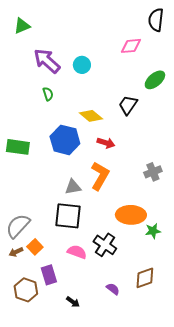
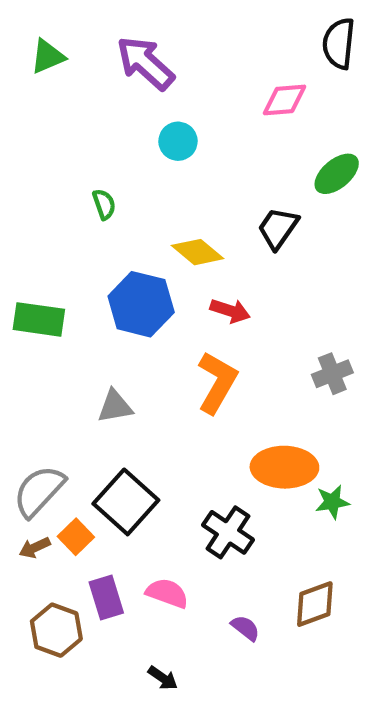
purple arrow: (47, 61) -> (145, 63), moved
gray triangle: (73, 187) -> (115, 406), moved
black square: (68, 216) -> (126, 502), moved, turned 36
pink semicircle: (77, 252) -> (167, 593), moved
black arrow: (73, 302) -> (163, 678), moved

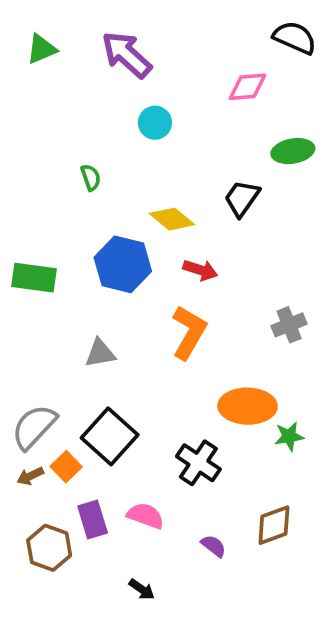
black semicircle: (339, 43) -> (295, 38), turned 108
green ellipse: (337, 174) -> (293, 151), turned 30

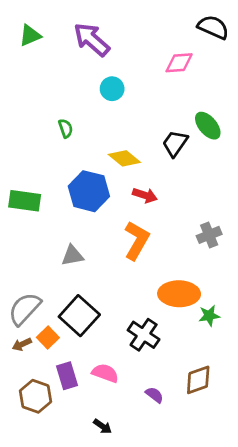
green ellipse: (293, 151) -> (208, 126), moved, turned 60

